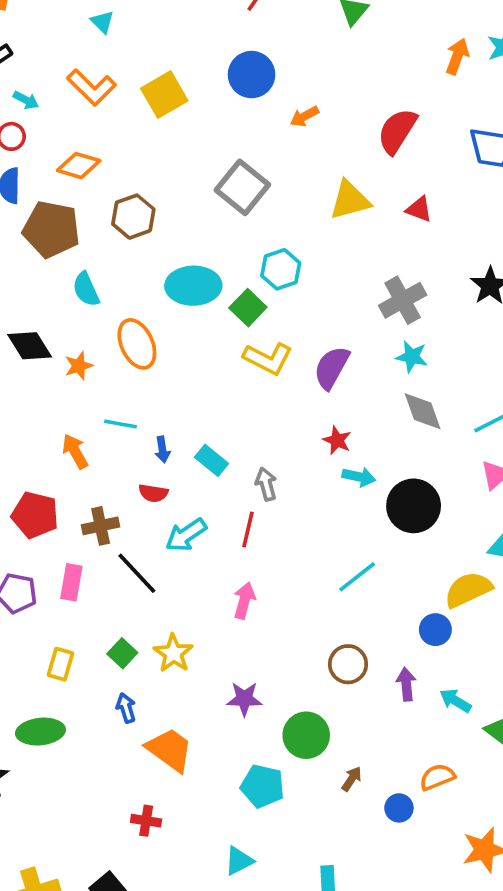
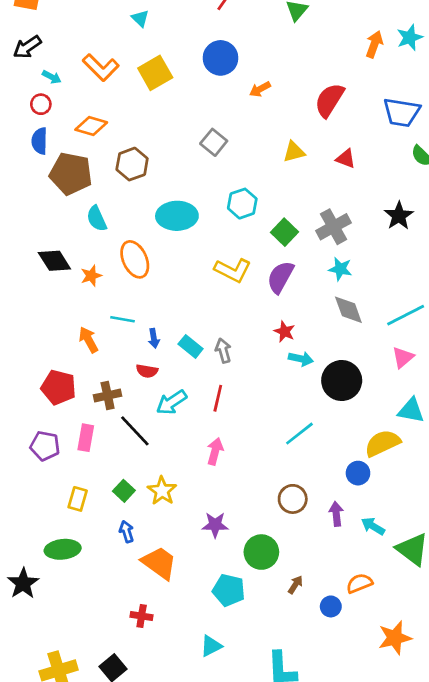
cyan triangle: (102, 22) -> (140, 18), moved
gray square: (242, 187) -> (214, 142), size x0.7
yellow triangle: (350, 200) -> (294, 152), size x0.7
green square: (248, 308) -> (284, 232), moved
gray arrow: (266, 484) -> (223, 351), moved

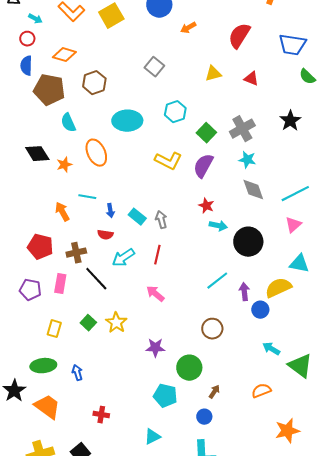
pink arrow: (215, 451) -> (155, 294), turned -66
purple arrow: (336, 514) -> (244, 292), moved
blue arrow: (127, 532) -> (77, 373), moved
orange trapezoid: (159, 563) -> (47, 407), moved
blue circle: (331, 606) -> (204, 417), moved

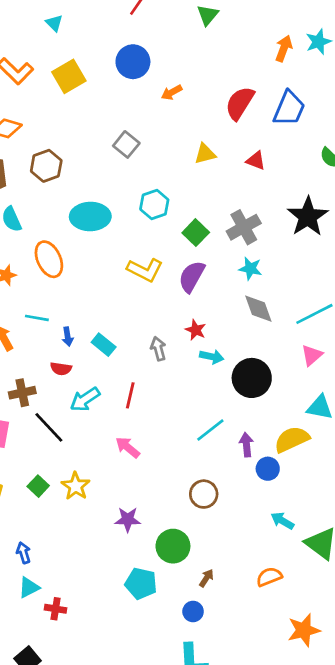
blue trapezoid: (292, 45) -> (289, 108), moved, turned -76
black star: (290, 121) -> (308, 217), size x1.4
gray arrow: (161, 220) -> (158, 349), moved
cyan triangle: (152, 437) -> (29, 587), moved

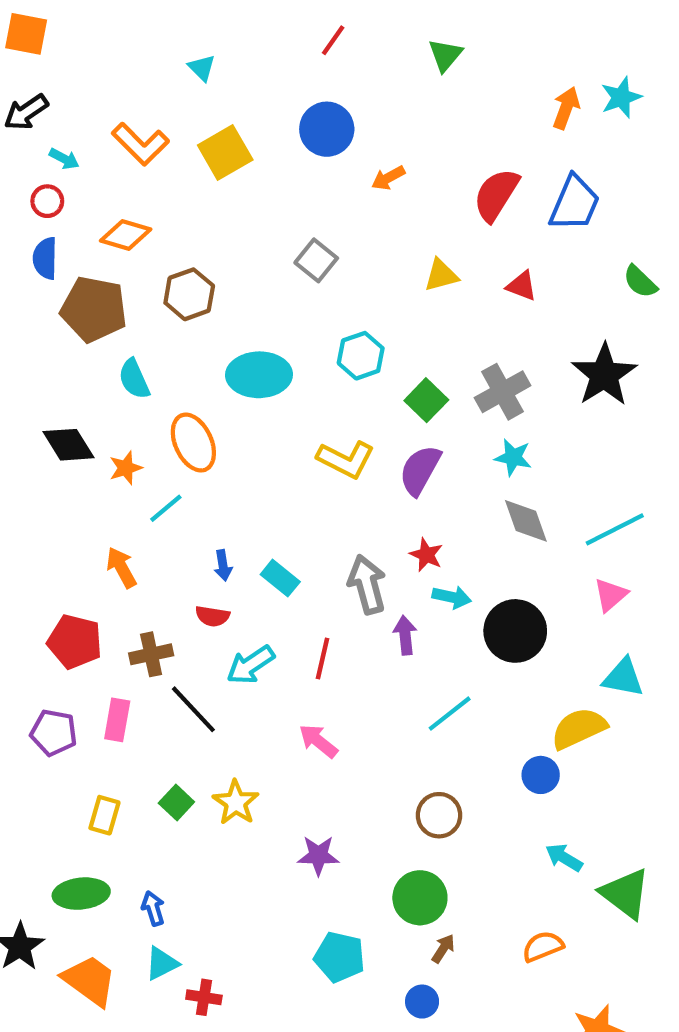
cyan line: (37, 318) -> (166, 508), moved, turned -50
gray arrow: (158, 349) -> (367, 584), size x1.5
purple arrow: (246, 445) -> (405, 635), moved
green circle: (173, 546) -> (420, 898), moved

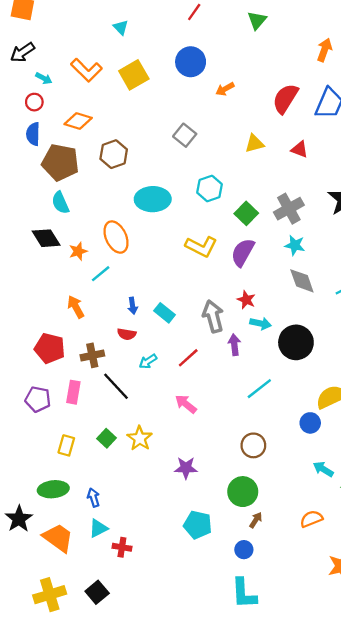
cyan semicircle: (134, 379) -> (60, 203), moved
red line: (323, 659) -> (188, 358), turned 35
cyan arrow: (251, 665) -> (148, 361), size x0.7

